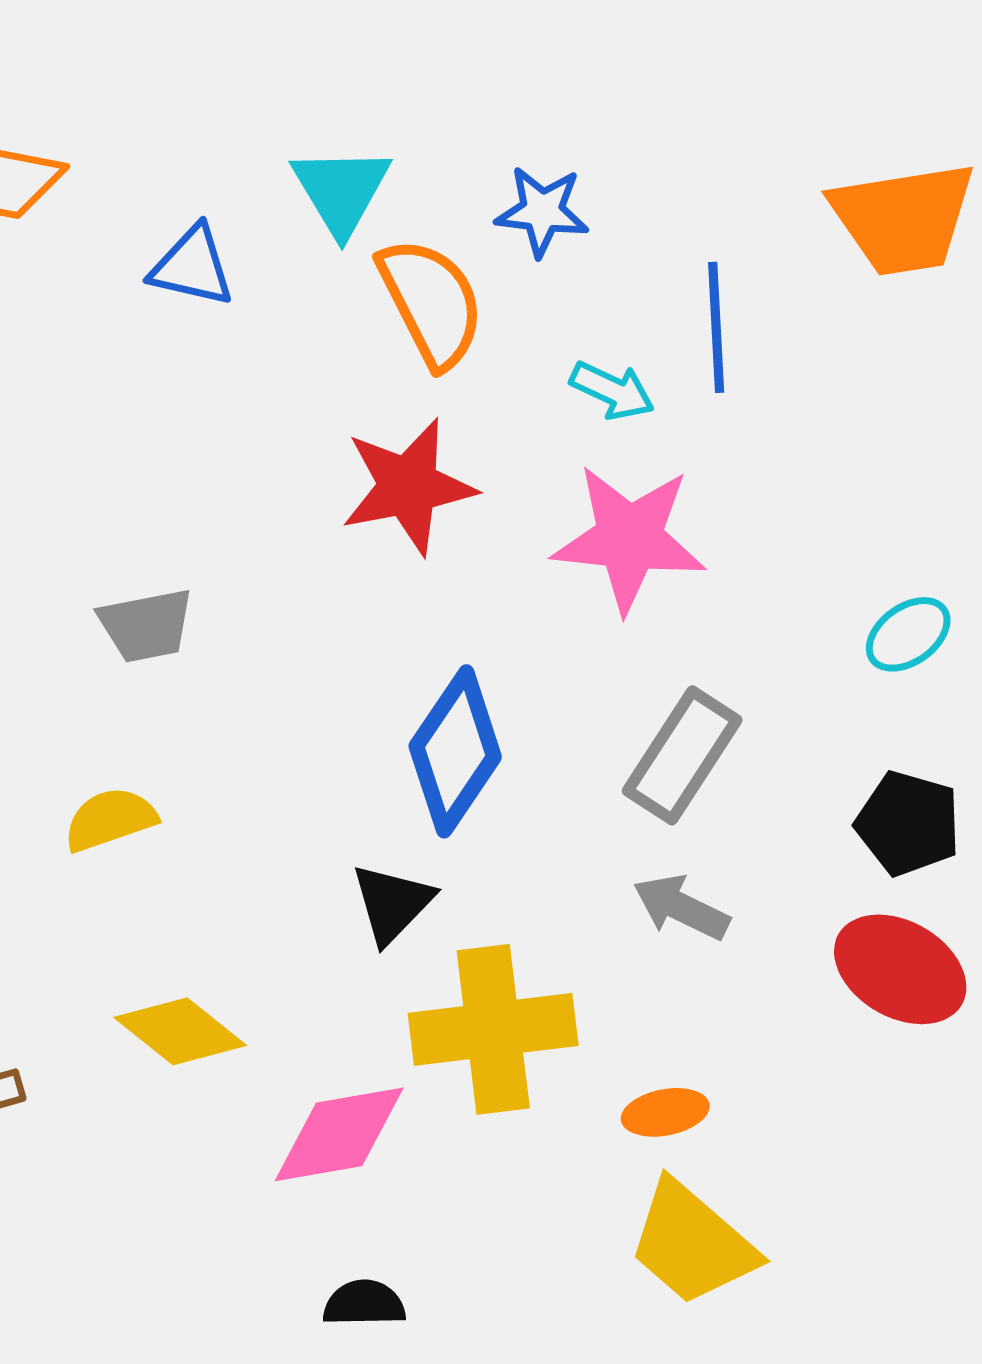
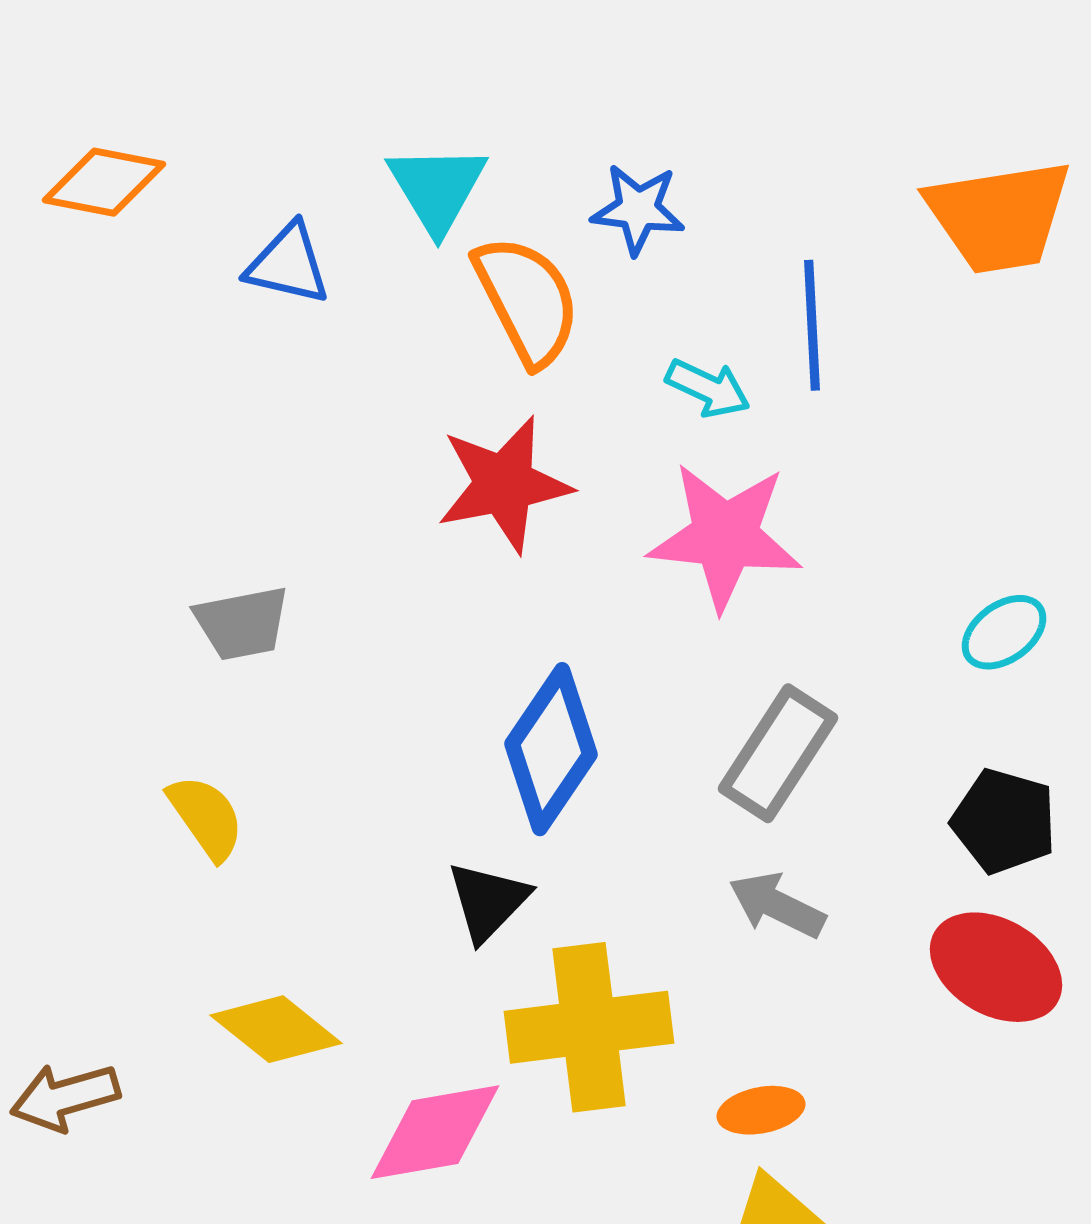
yellow semicircle: (110, 819) -> (206, 817), turned 74

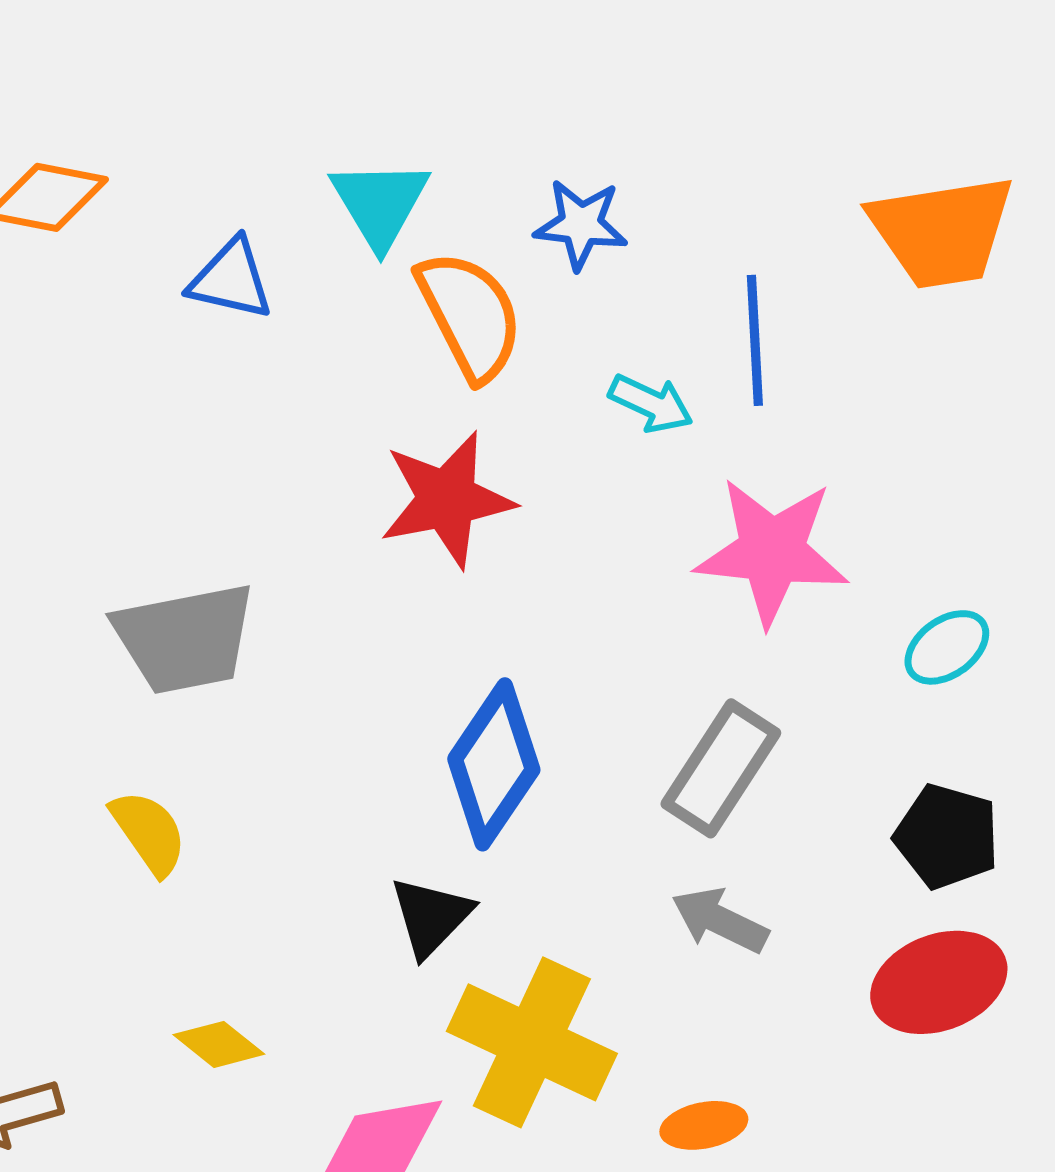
pink star: (725, 536) -> (772, 551), moved
gray trapezoid: (242, 623) -> (185, 638), size x1.5
red ellipse: (996, 967) -> (939, 982), turned -51
yellow cross: (589, 1027) -> (532, 1042), turned 32
yellow diamond: (276, 1029) -> (219, 1044), size x0.7

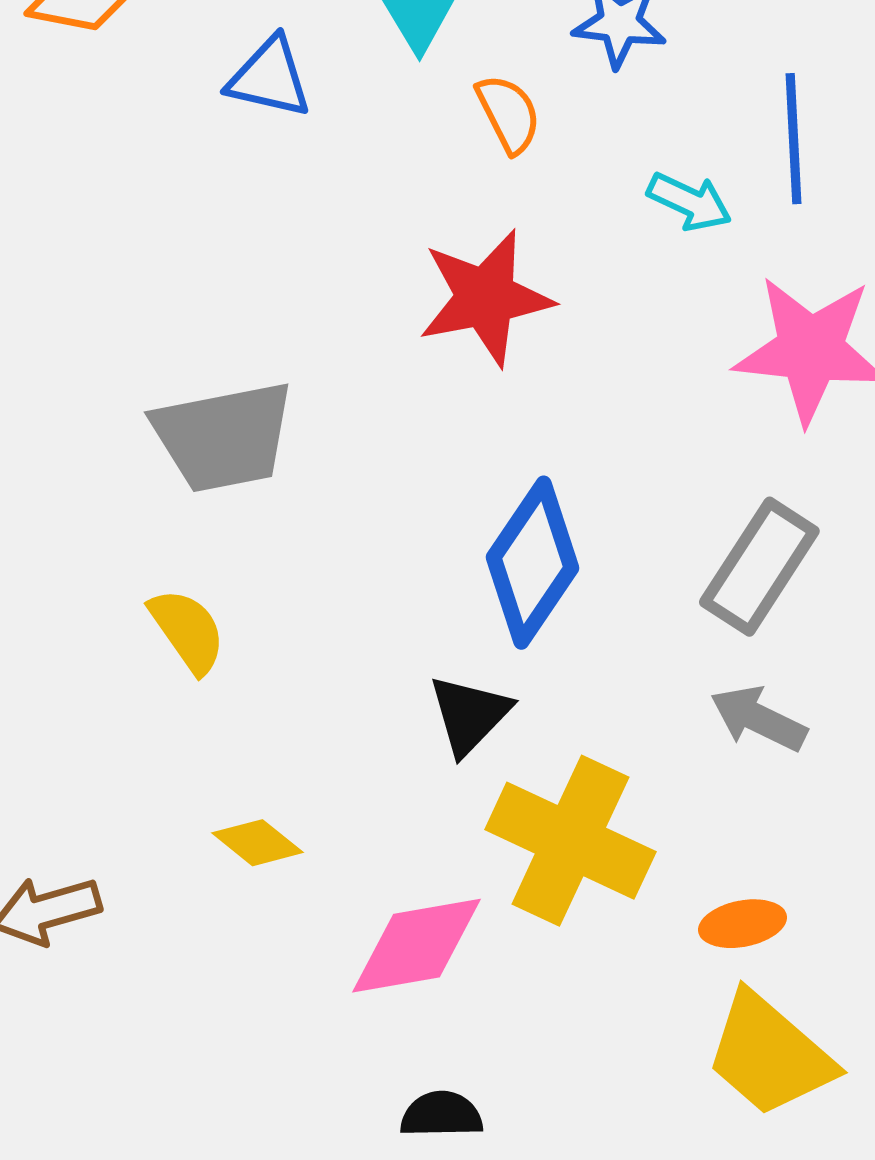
orange semicircle: (470, 315) -> (508, 114), size x0.6

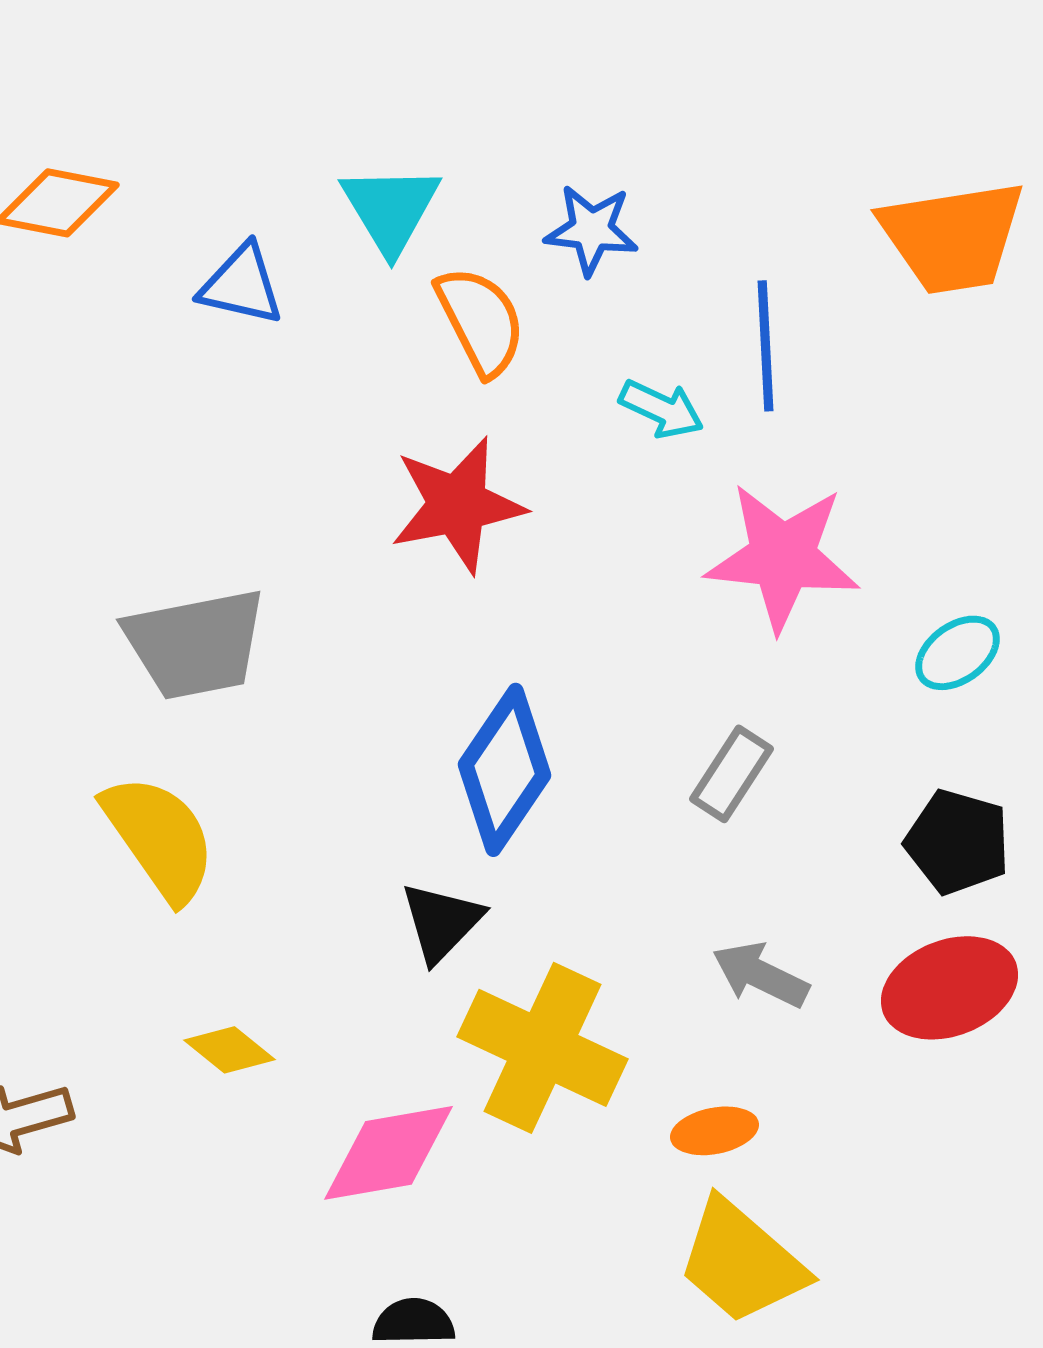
orange semicircle: (508, 114) -> (480, 321), size x1.4
gray rectangle: (759, 567) -> (732, 774), size x0.7
yellow semicircle: (187, 631) -> (160, 838), size x1.5
gray arrow: (758, 719) -> (760, 975), moved

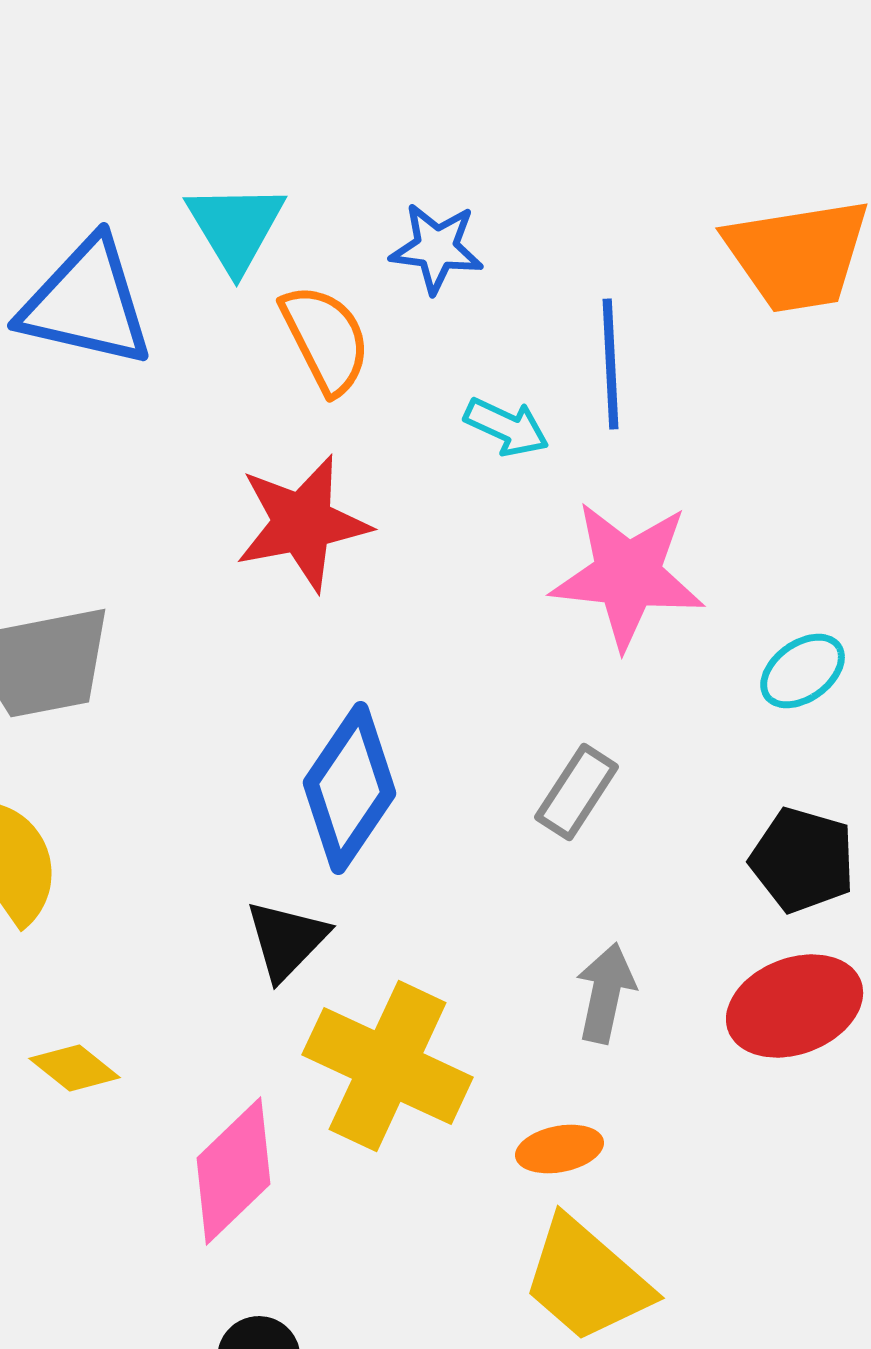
blue triangle: (242, 285) -> (87, 303), size x1.6
gray arrow: (760, 975) -> (606, 993), turned 76
pink diamond: (388, 1153) -> (234, 1171), turned -34

